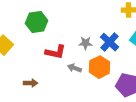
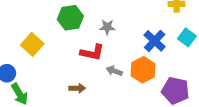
gray star: (86, 43) -> (107, 27), moved
brown arrow: (31, 83) -> (77, 88), moved

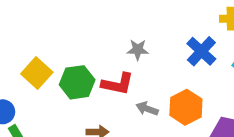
green hexagon: (70, 18) -> (77, 82), moved
blue cross: (155, 41) -> (201, 51), moved

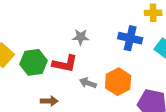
blue cross: (201, 51) -> (130, 38), turned -30

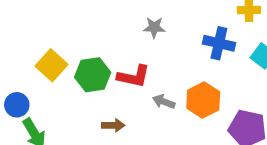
gray star: (81, 37) -> (154, 27), moved

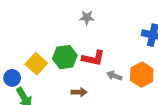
gray star: (154, 27) -> (87, 18), moved
yellow square: (52, 65) -> (36, 64), moved

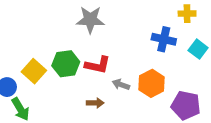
gray star: (87, 18) -> (90, 20), size x1.6
brown arrow: (79, 92) -> (95, 103), moved

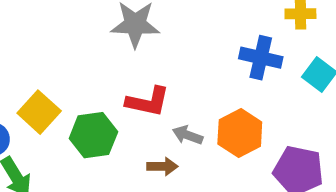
green hexagon: (66, 64) -> (93, 135), moved
brown arrow: (95, 103) -> (162, 166), moved

